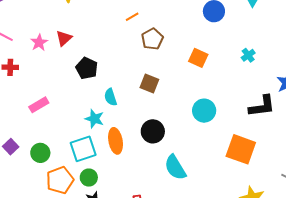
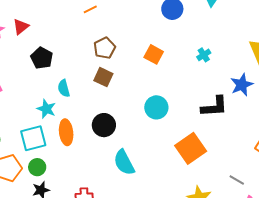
brown pentagon: (152, 39) -> (104, 48), moved
orange square: (241, 149) -> (191, 148), turned 32

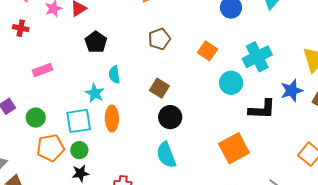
cyan cross: (204, 55) -> (257, 57), size x2.0
brown square: (103, 77) -> (159, 88), moved
cyan circle: (156, 107) -> (231, 83), moved
black circle: (104, 125) -> (170, 117), moved

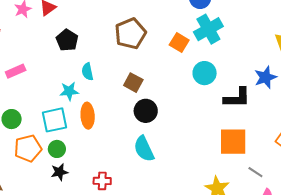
brown pentagon: (159, 39) -> (130, 33), size x1.4
cyan cross: (257, 57) -> (208, 29), moved
cyan star: (95, 93) -> (69, 91), turned -30
orange square: (234, 148) -> (233, 142), moved, turned 32

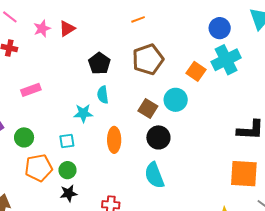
black pentagon: (67, 40) -> (99, 63), moved
cyan circle: (205, 73) -> (176, 100), moved
orange ellipse: (88, 116) -> (114, 140), moved
cyan square: (55, 120) -> (67, 141), size x0.6

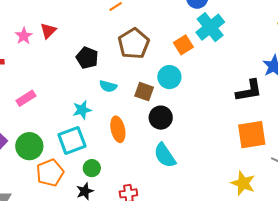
orange square: (196, 71) -> (183, 45), turned 36
cyan semicircle: (103, 95) -> (108, 86), moved, turned -54
green circle: (24, 137) -> (29, 146), size x1.4
cyan square: (67, 141) -> (72, 140), size x1.8
green circle: (67, 170) -> (92, 168), moved

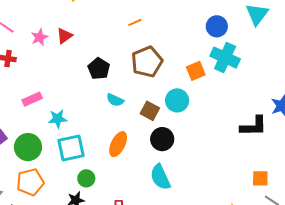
cyan cross: (210, 27) -> (225, 58), turned -36
cyan star: (82, 110) -> (58, 119), moved
orange ellipse: (118, 129) -> (118, 144), turned 30
orange square: (252, 135) -> (260, 178), moved, size x0.6
orange pentagon: (50, 173) -> (30, 182), moved

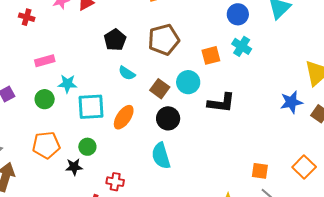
cyan cross: (225, 58) -> (242, 46), size x0.7
black L-shape: (254, 126) -> (221, 103), moved
green circle: (28, 147) -> (45, 99), moved, size x0.7
cyan square: (71, 148) -> (91, 107), moved
orange pentagon: (30, 182) -> (46, 145), moved

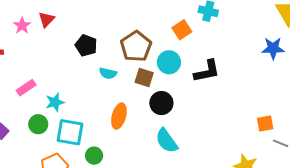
brown pentagon: (164, 40) -> (136, 46), moved
blue star: (291, 102) -> (273, 48), turned 30
cyan square: (91, 107) -> (70, 132), moved, turned 32

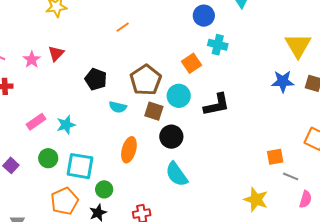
cyan star: (55, 102) -> (66, 125), moved

